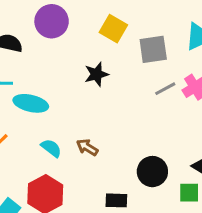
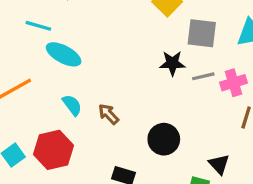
black star: (96, 74) -> (172, 63), moved
black circle: (152, 172) -> (164, 139), moved

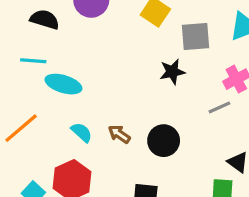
gray line: (203, 76) -> (219, 107), moved
black circle: (164, 139) -> (164, 141), moved

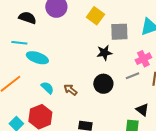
black circle: (164, 141) -> (103, 84), moved

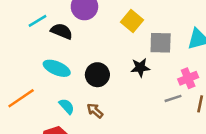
black semicircle: (27, 18) -> (62, 31), moved
cyan line: (19, 43) -> (37, 21), moved, turned -42
black circle: (103, 84) -> (97, 75), moved

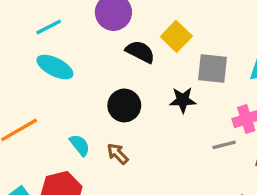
black semicircle: (62, 31) -> (140, 52), moved
cyan ellipse: (57, 68) -> (55, 67), moved

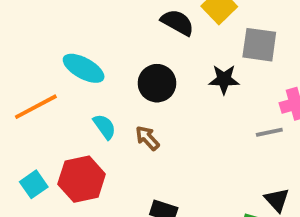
cyan ellipse: (55, 67) -> (84, 68), moved

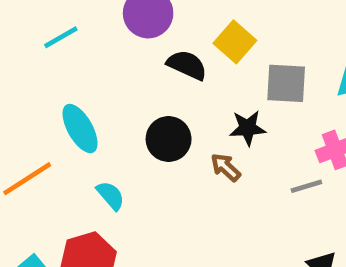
cyan ellipse: (84, 68) -> (80, 129), turned 36
brown arrow: (147, 138) -> (226, 167), moved

